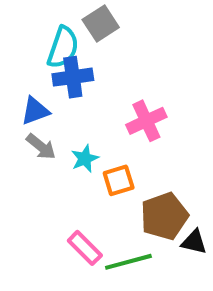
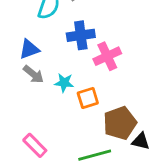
blue cross: (73, 77) -> (81, 35), moved
cyan star: (85, 159) -> (64, 83), turned 30
pink rectangle: (85, 248) -> (35, 145), moved

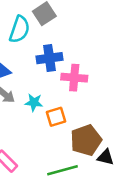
pink cross: (107, 56) -> (74, 78), turned 30

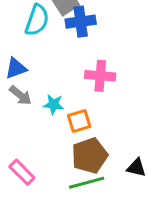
blue cross: (49, 58) -> (81, 22), moved
brown pentagon: (86, 140) -> (90, 156), moved

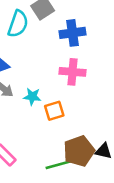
blue cross: (81, 22) -> (72, 33), moved
brown pentagon: (90, 156) -> (79, 151), moved

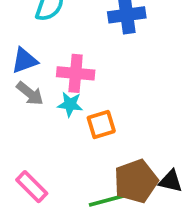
pink cross: (72, 72) -> (76, 73), moved

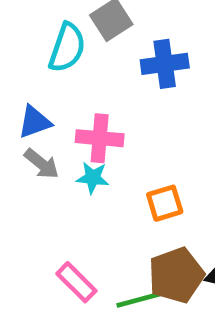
orange square: (101, 125) -> (165, 203), moved
pink rectangle: (32, 187) -> (76, 282), moved

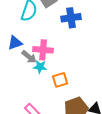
gray arrow: (42, 164) -> (29, 57), moved
orange square: (165, 203) -> (60, 80), moved

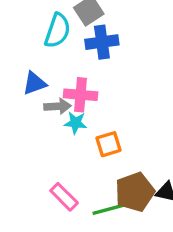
blue cross: (71, 18) -> (102, 42), moved
gray arrow: (29, 57) -> (57, 106), turned -42

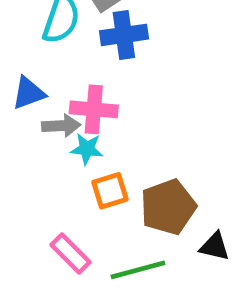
orange square: (108, 144) -> (110, 191), moved
brown pentagon: (135, 192) -> (168, 207), moved

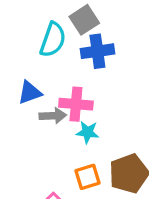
cyan star: (87, 149) -> (88, 132), moved
orange square: (110, 191) -> (88, 177), moved

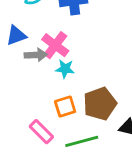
pink cross: (76, 104) -> (55, 45), turned 32

